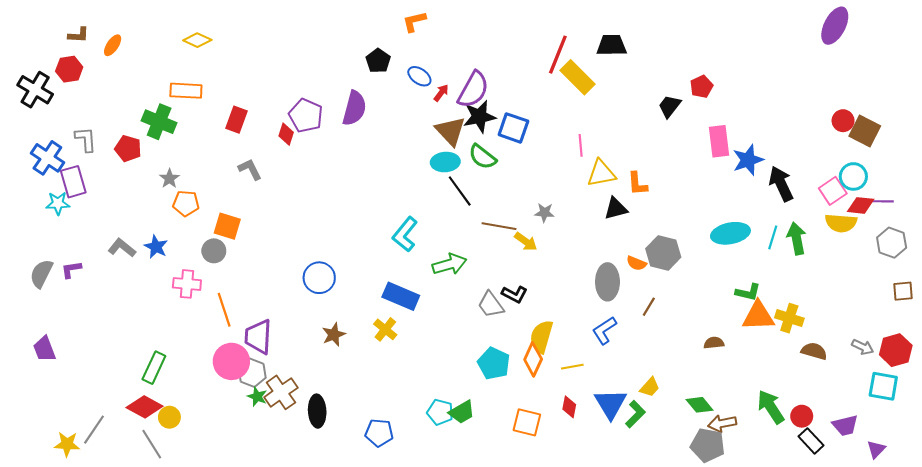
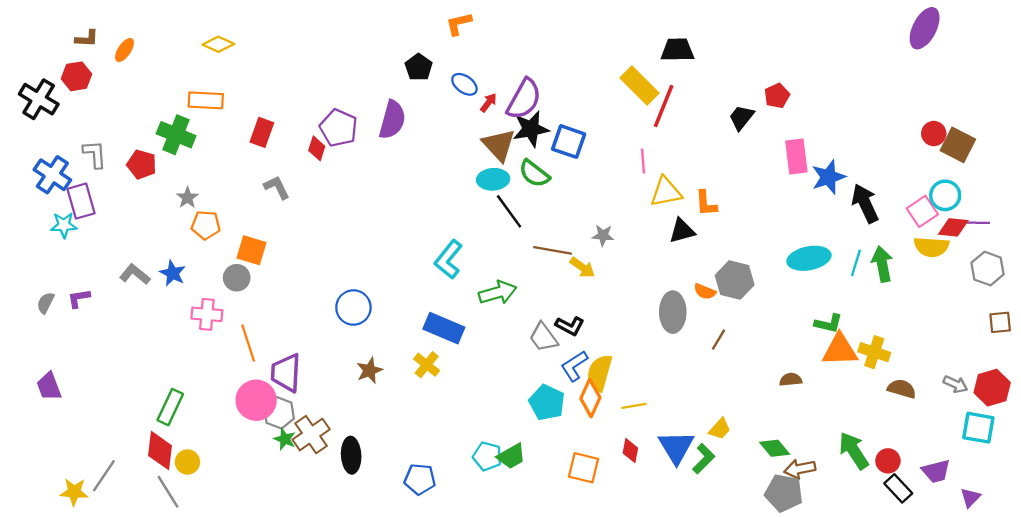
red line: (558, 55) -> (664, 106), moved
gray semicircle: (41, 274) -> (46, 303), size x0.7
blue L-shape: (604, 330) -> (574, 366), moved
red diamond: (145, 407) -> (160, 451), turned 68

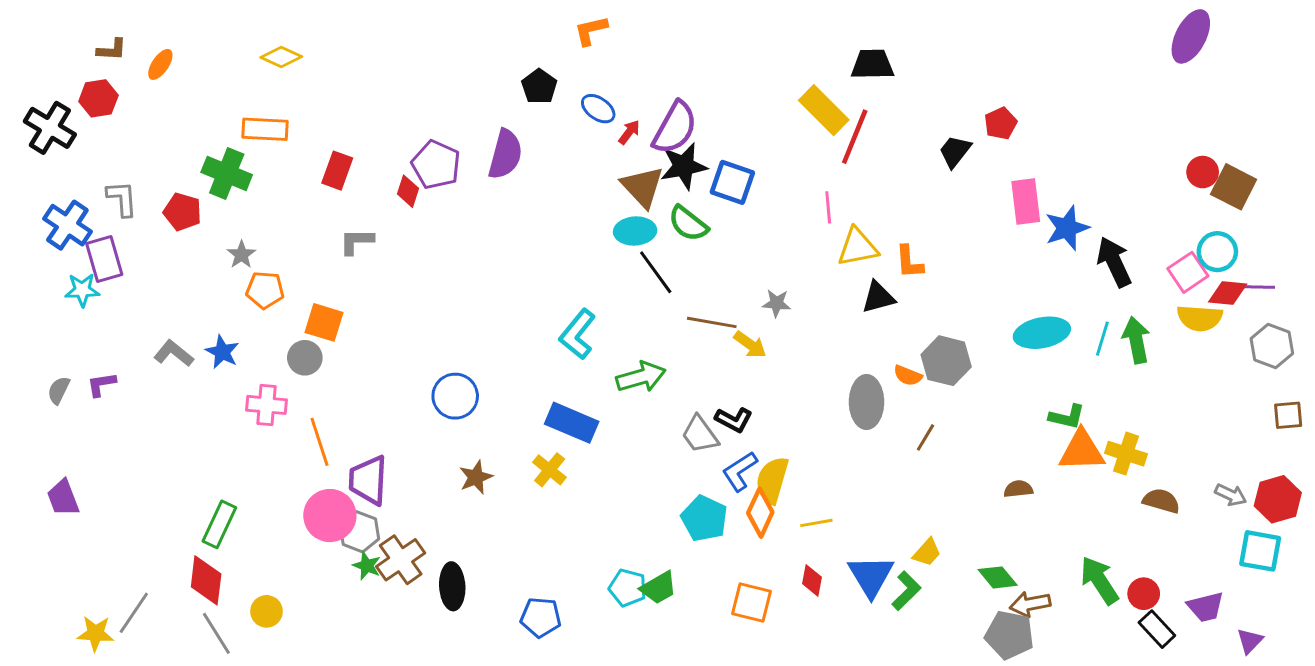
gray L-shape: (277, 187) -> (356, 241), turned -64
yellow circle: (187, 462) -> (266, 611), moved

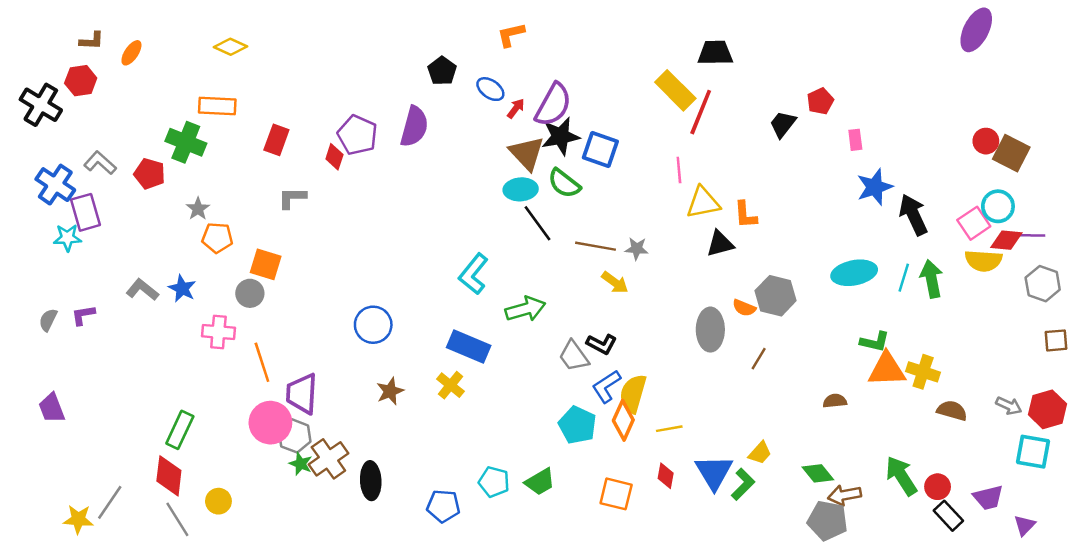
orange L-shape: (591, 31) -> (511, 35), moved
gray L-shape: (122, 199) -> (100, 163), turned -44
pink rectangle: (1026, 202) -> (855, 140), moved, size x0.6
brown line: (712, 322) -> (596, 246), moved
cyan pentagon: (628, 588) -> (494, 482), moved

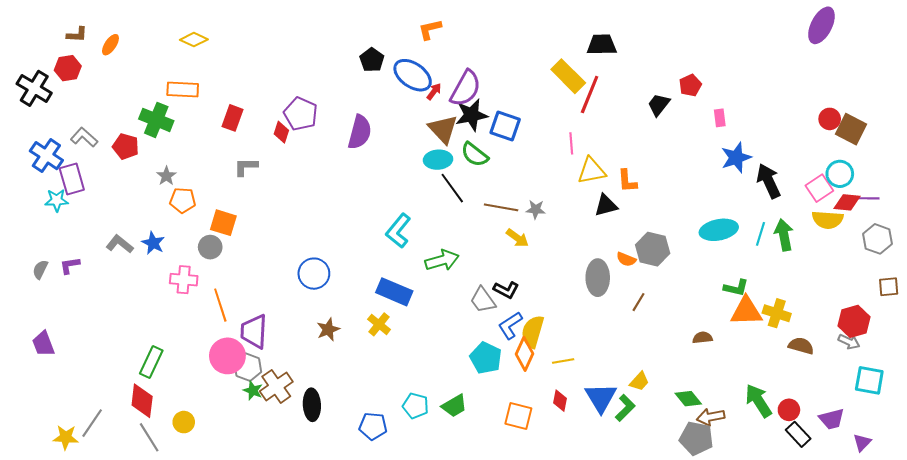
blue ellipse: (490, 89) -> (413, 75), size x1.6
purple semicircle: (414, 127) -> (360, 132), moved
red hexagon: (1048, 409) -> (854, 321), moved

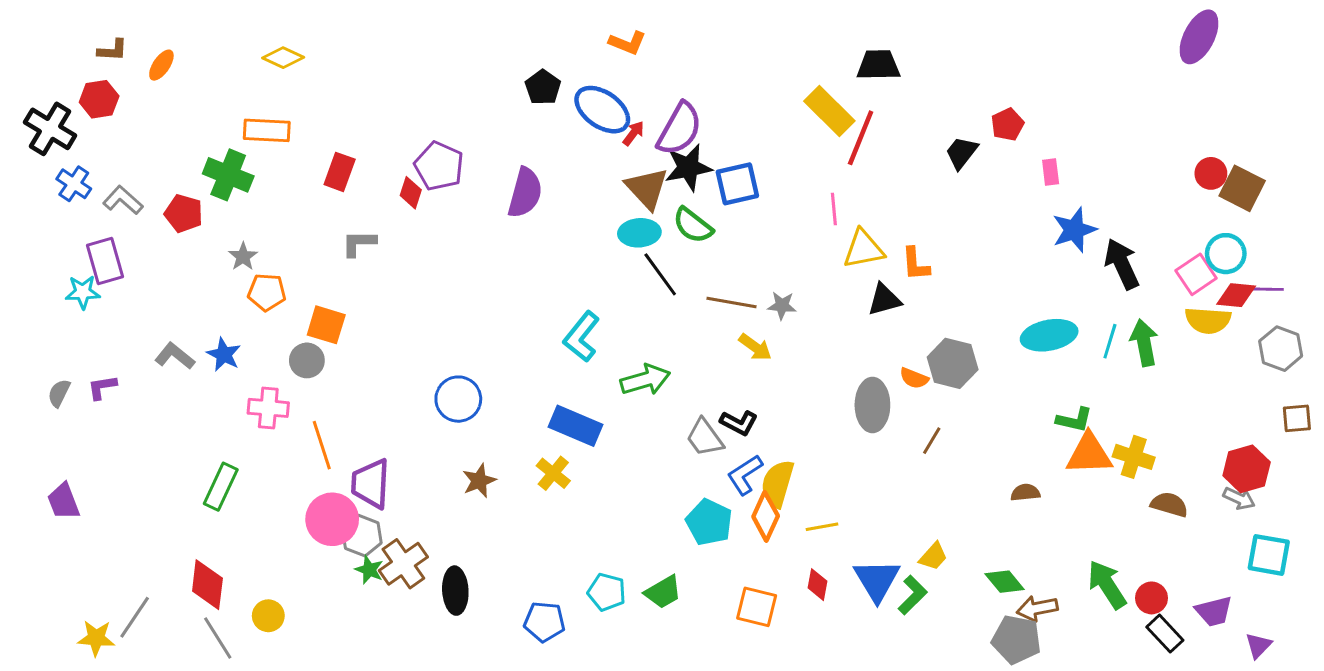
orange L-shape: (430, 29) -> (628, 43), turned -145
blue square: (505, 126) -> (737, 184), turned -32
blue cross: (46, 156) -> (74, 184), moved, size x0.7
green rectangle: (151, 362) -> (221, 487), moved

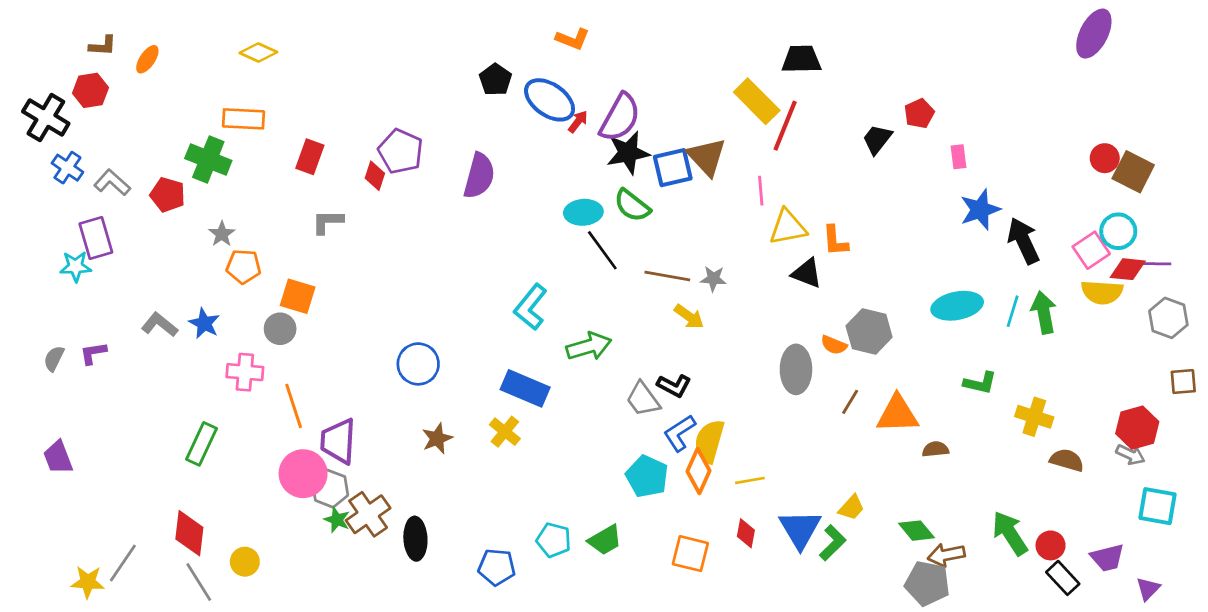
brown triangle: (647, 188) -> (707, 157), moved
black triangle: (884, 300) -> (807, 273), turned 36
orange triangle: (1089, 454) -> (898, 414), moved

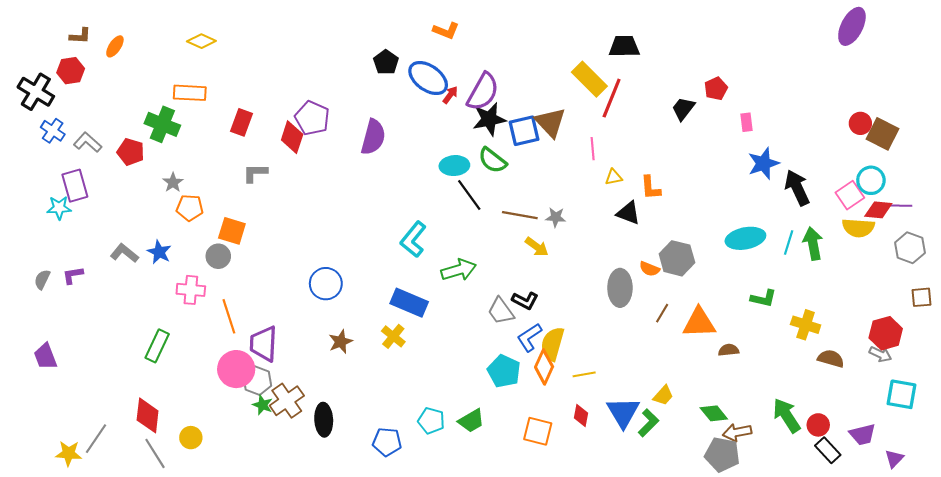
red diamond: (375, 176) -> (292, 137), size x1.4
yellow triangle: (788, 227) -> (614, 177), size x0.6

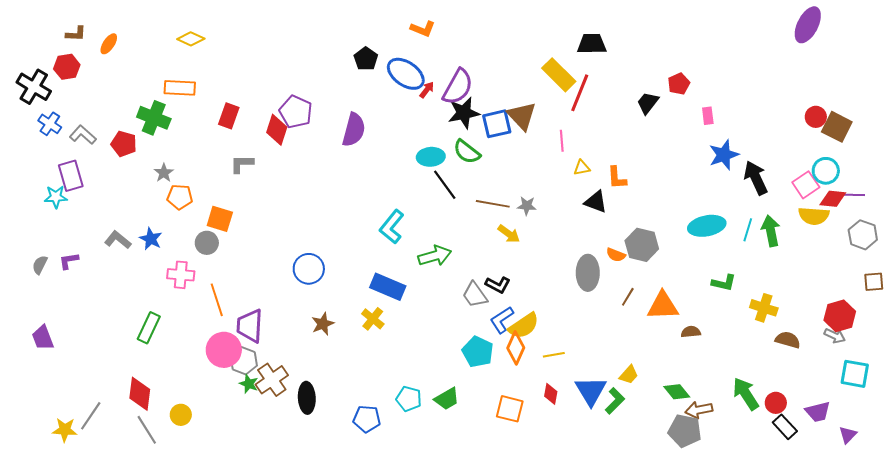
yellow semicircle: (553, 344) -> (524, 326), turned -140

